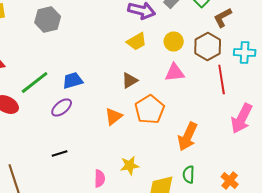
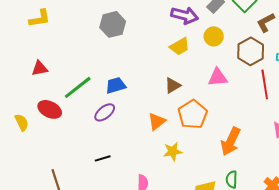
gray hexagon: (48, 20) -> (113, 24), moved
yellow circle: (174, 42) -> (214, 36), moved
yellow star: (130, 166) -> (173, 151), moved

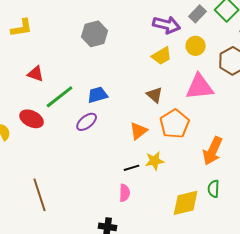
red triangle: (40, 68) -> (36, 74), moved, turned 30
pink triangle: (218, 77) -> (200, 87), size x1.4
brown triangle: (173, 85) -> (155, 95), turned -48
black line: (103, 158) -> (132, 168), moved

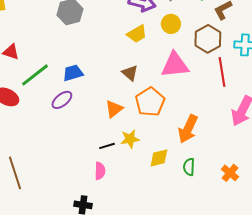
yellow diamond: (186, 203) -> (159, 158), moved, size x0.7

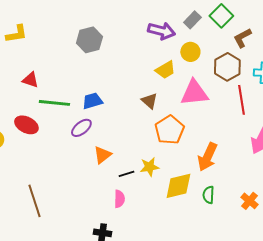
yellow trapezoid: (137, 34) -> (165, 70), moved
green line: (35, 75) -> (54, 103), turned 44
orange triangle: (114, 109) -> (102, 155), moved
yellow diamond: (159, 158) -> (178, 186), size x1.4

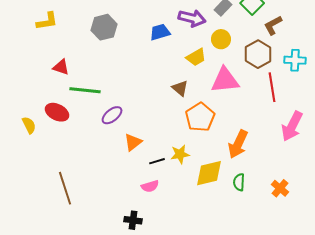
gray hexagon: (89, 40) -> (104, 27), moved
blue trapezoid: (92, 101) -> (160, 32), moved
pink semicircle: (119, 199) -> (150, 186), turned 72

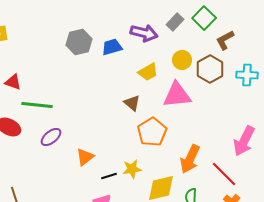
gray hexagon: (104, 27) -> (79, 42), moved
yellow circle: (221, 39) -> (182, 60), moved
red line: (272, 87) -> (224, 174), moved, turned -36
purple ellipse: (112, 115) -> (51, 137), moved

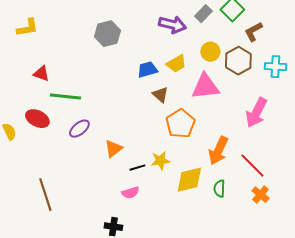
blue trapezoid: (112, 47) -> (147, 70), moved
pink arrow: (244, 141) -> (256, 113), moved

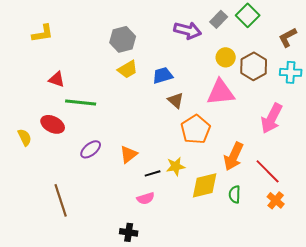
brown L-shape: (253, 32) -> (288, 37), moved
yellow trapezoid: (176, 64) -> (128, 69), moved
purple ellipse: (79, 129) -> (91, 149), moved

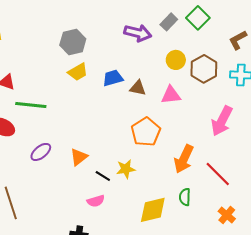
pink triangle: (221, 92) -> (171, 95), size x0.7
brown triangle: (176, 100) -> (138, 88), moved, turned -30
black line: (153, 173) -> (103, 176), turned 49
yellow diamond: (205, 185) -> (153, 210), moved
orange cross: (276, 200) -> (227, 215), moved

